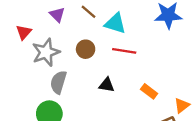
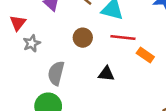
gray star: (46, 52) -> (32, 43), moved, size x0.6
orange rectangle: (149, 91) -> (145, 55), moved

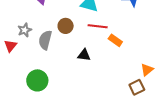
red triangle: (18, 23) -> (10, 46), moved
gray semicircle: (56, 73) -> (45, 40), moved

